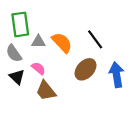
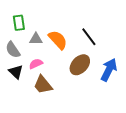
green rectangle: (20, 24) -> (19, 23), size x0.7
pink semicircle: (38, 68) -> (36, 64), turned -64
blue arrow: (117, 75) -> (109, 70), turned 35

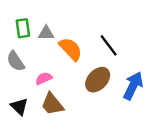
gray triangle: (36, 39) -> (46, 33), moved
black triangle: (16, 72) -> (19, 107), moved

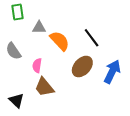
green rectangle: (23, 28) -> (17, 12), moved
pink semicircle: (44, 78) -> (37, 65), turned -56
black triangle: (19, 107) -> (16, 100), moved

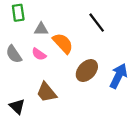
black line: (92, 38) -> (97, 23), moved
pink semicircle: (37, 65) -> (39, 54), moved, turned -64

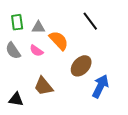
green rectangle: (18, 13) -> (17, 22), moved
blue arrow: (118, 76) -> (100, 86), moved
black triangle: (17, 106) -> (16, 99), turned -35

